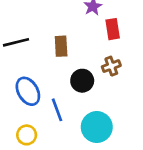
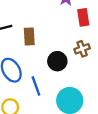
brown rectangle: (61, 46) -> (29, 36), moved

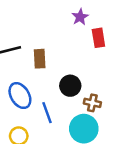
brown cross: (82, 49) -> (92, 103), moved, turned 32

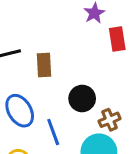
brown cross: (92, 103) -> (110, 120), turned -35

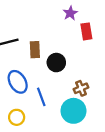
black circle: (82, 98) -> (56, 63), moved

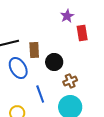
blue ellipse: (18, 82) -> (18, 68), moved
brown cross: (81, 88) -> (70, 81), moved

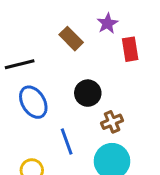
brown rectangle: (34, 50) -> (71, 39), moved, turned -42

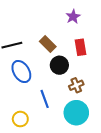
brown rectangle: (71, 39) -> (48, 44), moved
red rectangle: (130, 49) -> (80, 47), moved

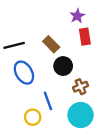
red rectangle: (80, 47) -> (85, 37), moved
yellow circle: (20, 119) -> (33, 117), moved

